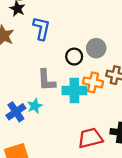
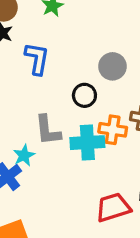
gray circle: (96, 48) -> (112, 66), moved
cyan star: (35, 106) -> (24, 155), moved

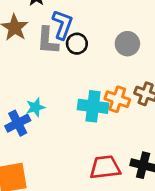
black circle: (84, 95) -> (77, 44), moved
gray L-shape: (48, 130) -> (48, 41), moved

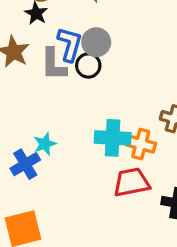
gray circle: (127, 44) -> (96, 42), moved
orange cross: (117, 99) -> (141, 144), moved
red trapezoid: (105, 167) -> (131, 182), moved

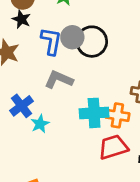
gray L-shape: (54, 64) -> (59, 80), moved, turned 120
black circle: (88, 65) -> (92, 42), moved, size x1.5
blue cross: (25, 164) -> (21, 106), moved

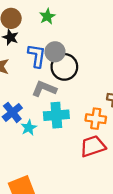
black circle: (92, 42) -> (64, 67), moved
cyan cross: (94, 113) -> (56, 115), moved

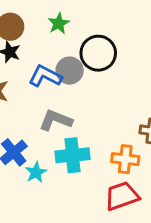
blue L-shape: (37, 56) -> (45, 76), turned -70
black circle: (64, 67) -> (98, 53), moved

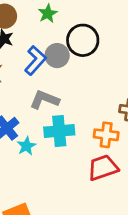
blue L-shape: (45, 76) -> (35, 60), turned 104

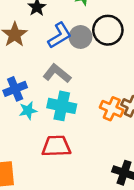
orange cross: (106, 135) -> (112, 109), moved
red trapezoid: (103, 168) -> (56, 146), moved

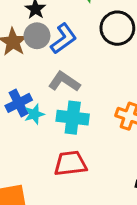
gray circle: (80, 37) -> (37, 36), moved
cyan star: (28, 111) -> (34, 114), moved

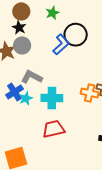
blue L-shape: (63, 39) -> (61, 44), moved
gray L-shape: (64, 82) -> (32, 77), moved

